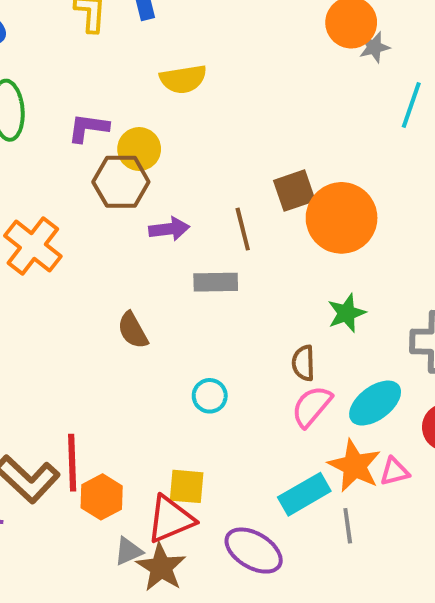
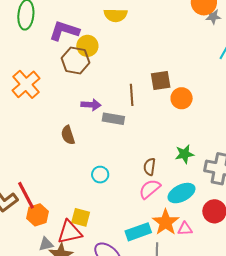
purple L-shape: (88, 128) -> (64, 31), size x1.4
orange circle: (342, 218) -> (182, 98), size x0.6
purple arrow: (169, 229) -> (91, 105), moved
green star: (347, 313) -> (184, 154), moved
red line: (72, 463) -> (26, 195), turned -36

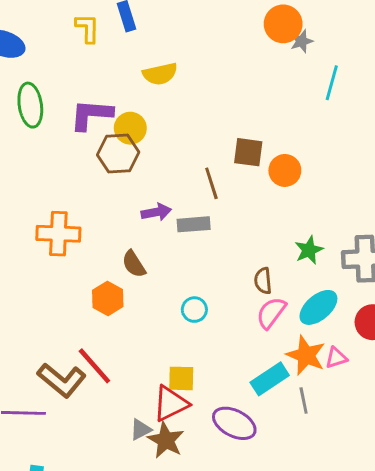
brown square: (161, 80) -> (248, 152), turned 30
orange cross: (26, 84) -> (58, 234), moved, turned -32
orange hexagon: (38, 215) -> (108, 298), moved

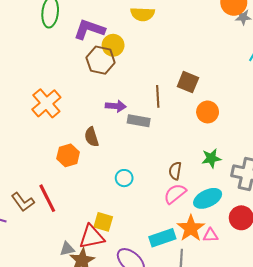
orange circle: (285, 170) -> (208, 112), moved
orange cross: (58, 234) -> (46, 103), turned 32
brown L-shape: (62, 380) -> (23, 202), size x0.7

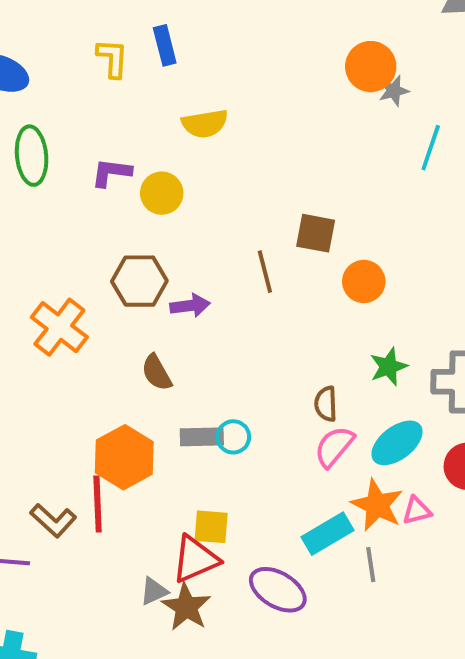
purple L-shape: (89, 29) -> (111, 173), size x0.7
brown hexagon: (101, 60) -> (139, 281), moved
gray rectangle: (139, 121) -> (202, 437), moved
orange hexagon: (68, 155) -> (124, 457), moved, size x1.4
red line: (47, 198) -> (98, 504), turned 36

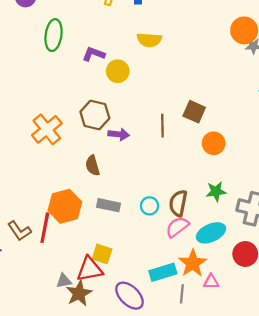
brown semicircle: (326, 404) -> (178, 203), size x1.4
cyan circle: (233, 437) -> (150, 206), moved
pink triangle: (417, 511) -> (211, 282), moved

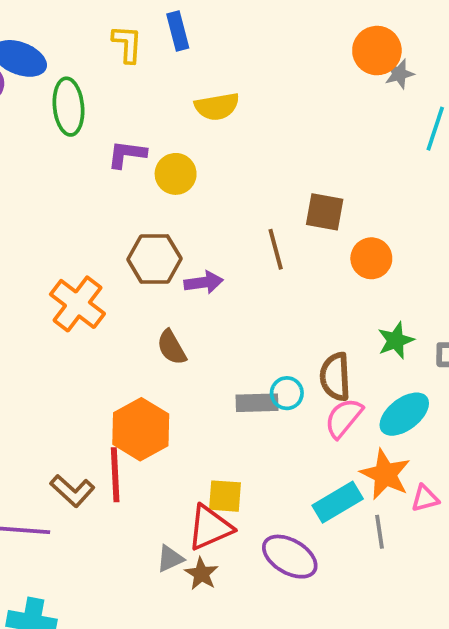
green ellipse: (54, 35) -> (68, 107), moved
gray rectangle: (108, 205) -> (257, 403), moved
brown star: (79, 293) -> (201, 574), size x0.7

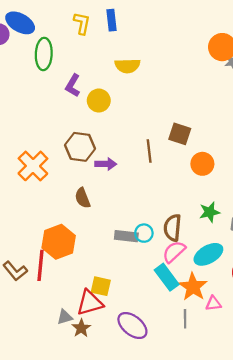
purple L-shape: (127, 154) -> (73, 85), turned -75
cyan rectangle: (338, 502) -> (167, 277), moved, turned 76

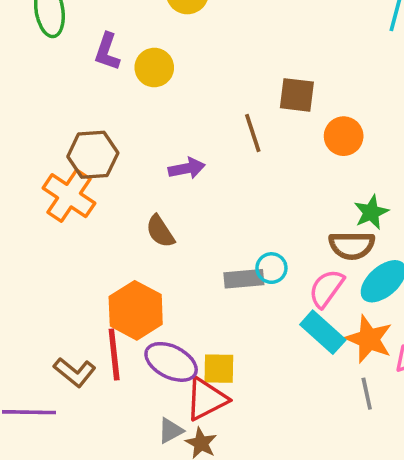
brown hexagon: (80, 147) -> (93, 155), moved
brown semicircle: (173, 228) -> (352, 245), moved, turned -84
purple ellipse: (132, 326) -> (171, 362), moved

